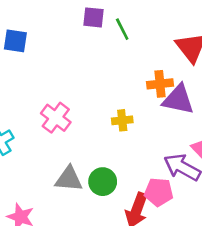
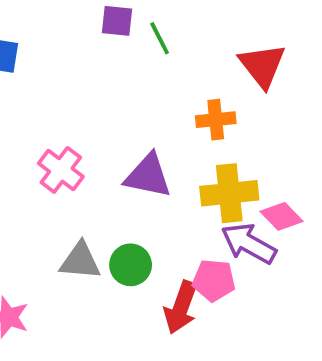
purple triangle: (178, 99) -> (148, 176), moved
yellow cross: (122, 120) -> (229, 193), moved, size x1.8

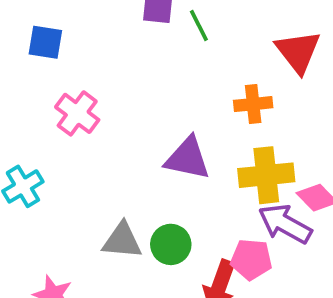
pink cross: (61, 170) -> (77, 113), moved

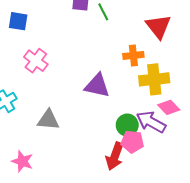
yellow cross: (266, 175) -> (154, 79), moved
gray triangle: (122, 241) -> (48, 120), moved
green circle: (171, 244) -> (127, 125), moved

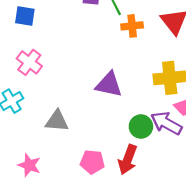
orange cross: (133, 55) -> (132, 26), moved
pink cross: (36, 61) -> (29, 62), moved
pink pentagon: (132, 142) -> (92, 162), moved

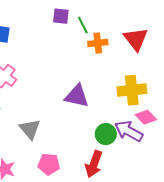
gray triangle: (57, 121) -> (30, 129), turned 45
pink pentagon: (92, 162) -> (49, 164), moved

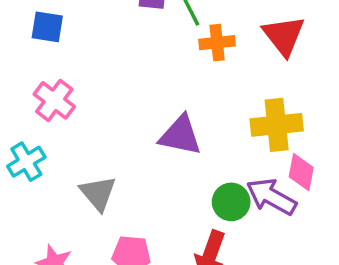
pink diamond: (146, 117) -> (301, 172), turned 55

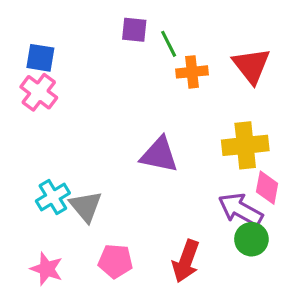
pink cross: (54, 100) -> (39, 92), moved
cyan cross: (26, 162) -> (53, 197), moved
green circle: (231, 202) -> (251, 239), moved

